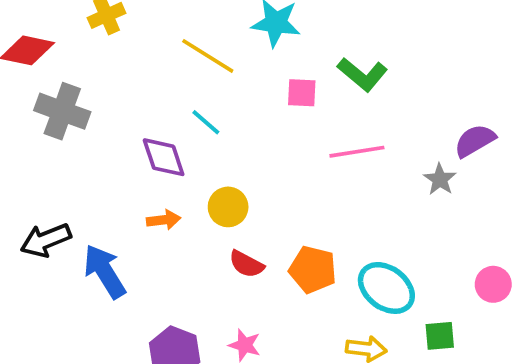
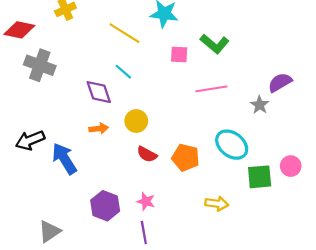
cyan ellipse: (386, 288) -> (232, 145), moved
green square: (440, 336) -> (260, 177), moved, size x1.4

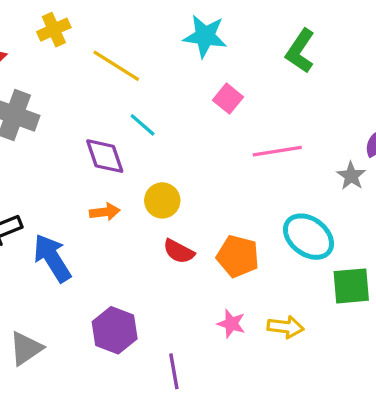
yellow line: (124, 33) -> (116, 66), moved
green L-shape: (215, 44) -> (300, 51), moved, turned 84
pink square: (179, 55) -> (228, 99), turned 36
pink star: (146, 201) -> (231, 324), moved
gray triangle: (49, 231) -> (26, 348), moved

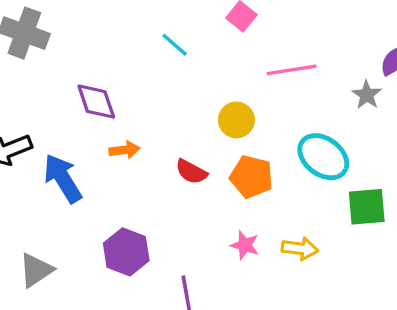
cyan line: (143, 125) -> (175, 45), moved
purple diamond: (105, 156) -> (96, 102), moved
yellow circle: (162, 200) -> (236, 120), moved
orange arrow: (105, 212) -> (125, 150), moved

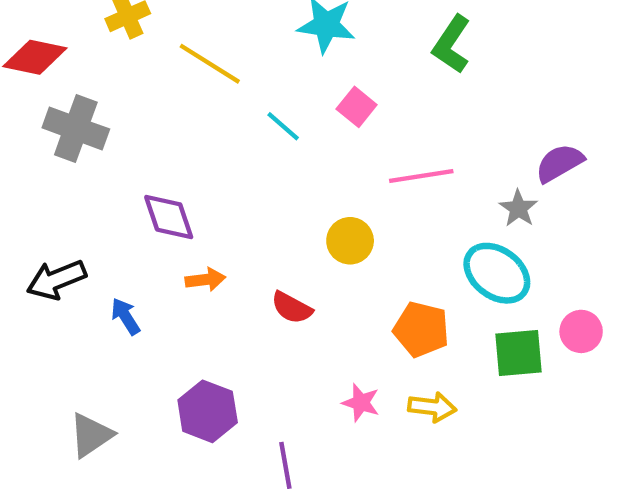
cyan line: (175, 45) -> (283, 126), moved
cyan ellipse: (323, 157) -> (497, 273), moved
orange pentagon: (251, 177) -> (421, 329), moved
blue arrow: (63, 178) -> (125, 316), size x0.6

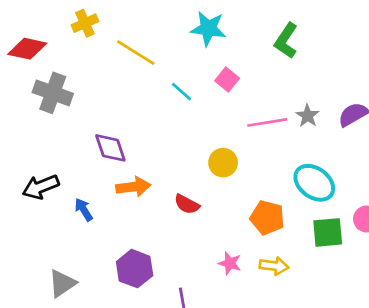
gray star: (518, 208) -> (308, 116), moved
orange arrow: (205, 280) -> (133, 187), size x1.4

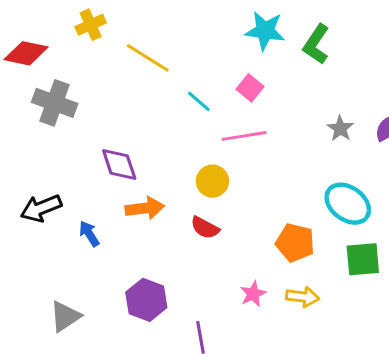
cyan star: (208, 29) -> (265, 31), moved
pink line: (267, 122) -> (244, 136), moved
yellow circle: (223, 163) -> (212, 181), moved
pink star: (230, 263) -> (253, 294), turned 30

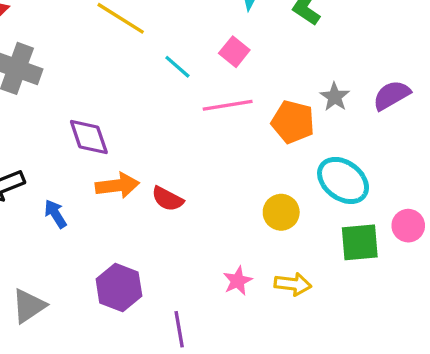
yellow circle: (212, 181) -> (281, 212), moved
red semicircle: (205, 228) -> (167, 199), moved
orange pentagon: (295, 243) -> (293, 122), moved

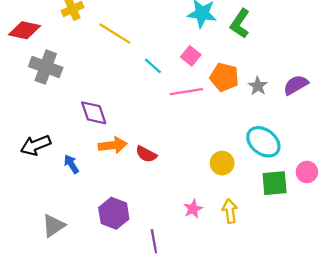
orange pentagon: (293, 122) -> (224, 77), moved
yellow arrow: (293, 284) -> (230, 211), turned -105

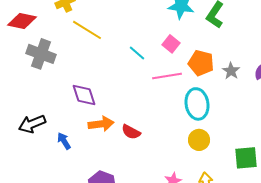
yellow line: (115, 34) -> (87, 30), moved
cyan ellipse: (263, 142) -> (197, 104), moved, turned 44

